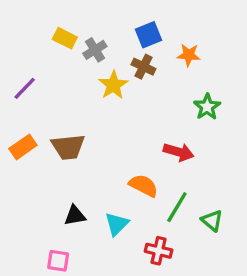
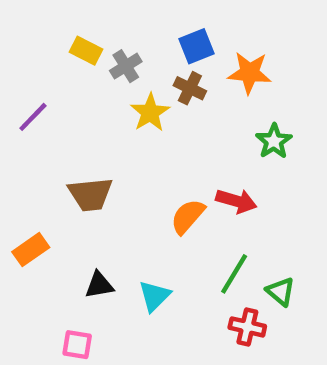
orange star: (189, 55) -> (250, 73), size x1.4
orange rectangle: (23, 147) -> (31, 250), moved
orange semicircle: (143, 185) -> (188, 216), moved, turned -76
red cross: (159, 251) -> (247, 327), moved

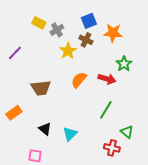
red arrow: (236, 201) -> (107, 79), moved
orange semicircle: (188, 216) -> (79, 80), moved
green line: (234, 274) -> (106, 110), moved
black triangle: (99, 285) -> (45, 129), turned 48

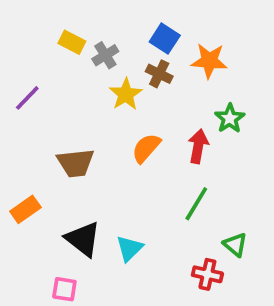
blue square: (89, 21) -> (165, 39), turned -35
red arrow: (107, 79) -> (198, 146), turned -96
black triangle: (45, 129) -> (83, 239), size x1.5

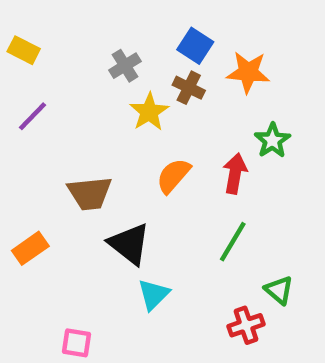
yellow rectangle: (72, 42) -> (24, 50), moved
black triangle: (83, 239) -> (129, 244), moved
red cross: (207, 274) -> (246, 325), turned -32

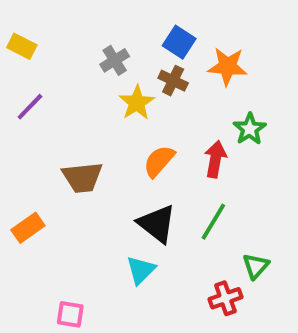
black triangle: (129, 244) -> (157, 224), moved
green triangle: (279, 290) -> (256, 266), turned 32

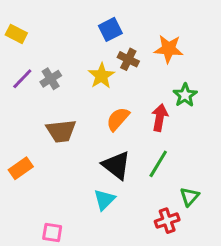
blue square: (179, 42) -> (110, 29), moved, turned 30
gray cross: (115, 60) -> (51, 79), moved

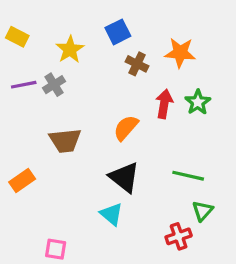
yellow star: (101, 76) -> (70, 50), moved
purple line: (22, 79) -> (24, 85), turned 35
red arrow: (160, 118) -> (164, 104), moved
green line: (158, 164) -> (188, 176), moved, turned 72
cyan triangle: (104, 200) -> (111, 214), turned -35

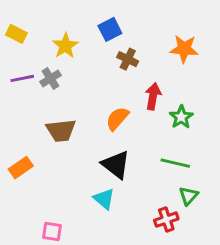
orange star: (180, 53) -> (184, 49), moved
green star: (198, 102) -> (181, 117), moved

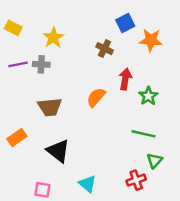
blue square: (110, 29) -> (125, 23), moved
gray cross: (50, 78) -> (41, 64), turned 35
black triangle: (116, 165) -> (58, 151), moved
cyan triangle: (104, 199) -> (87, 184), moved

